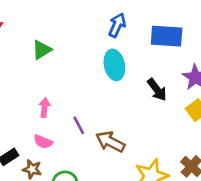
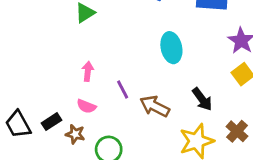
cyan ellipse: (114, 65) -> (171, 48), moved
black arrow: (157, 90) -> (202, 99), moved

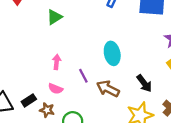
cyan ellipse: (171, 48) -> (112, 53), moved

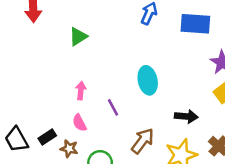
black arrow: (144, 83) -> (186, 116), turned -48
pink semicircle: (56, 89) -> (79, 123), turned 40
brown arrow: (108, 89) -> (143, 141), moved, turned 100

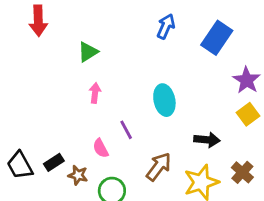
blue rectangle: (195, 24) -> (217, 38), turned -60
pink arrow: (81, 91) -> (95, 93), moved
pink semicircle: (79, 123) -> (101, 148), moved

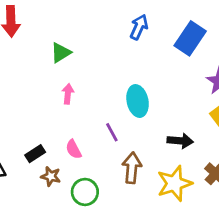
purple line: (126, 130) -> (112, 132), moved
black rectangle: (54, 162) -> (35, 154), moved
brown arrow: (159, 167) -> (132, 168), turned -32

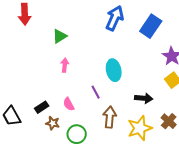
blue arrow: (139, 27) -> (115, 18), size x1.4

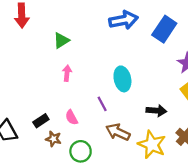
blue arrow: (115, 18) -> (124, 20), turned 55
brown arrow: (110, 117) -> (118, 132), turned -70
yellow star: (140, 128) -> (152, 145), turned -30

